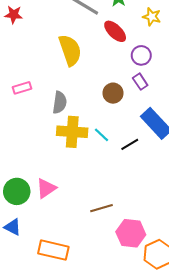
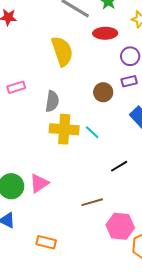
red ellipse: (115, 31) -> (105, 33), turned -45
purple rectangle: (140, 82) -> (129, 81), turned -70
black line: (130, 144) -> (119, 166), moved
orange rectangle: (53, 250) -> (46, 242), size x0.7

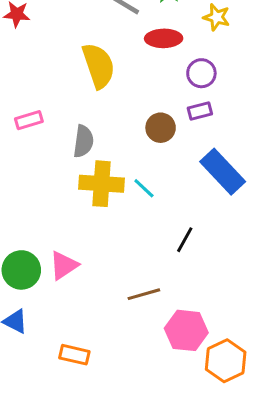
black line: (119, 166) -> (185, 240), turned -30

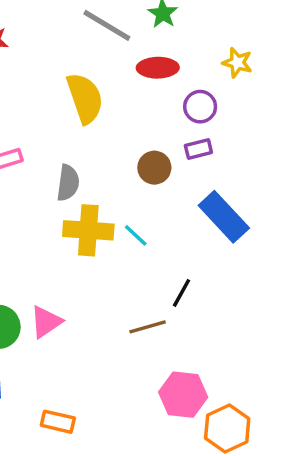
yellow star: (217, 17) -> (237, 63), moved
brown line: (144, 294) -> (148, 327), moved

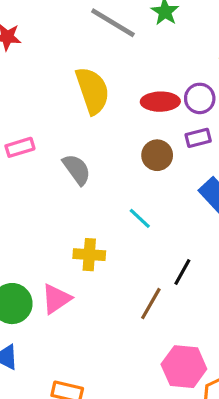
red ellipse: (158, 68) -> (160, 102), moved
gray semicircle: (68, 183) -> (77, 169), turned -44
yellow cross: (88, 230) -> (89, 255), moved, size x0.7
brown line: (148, 327) -> (151, 304), turned -44

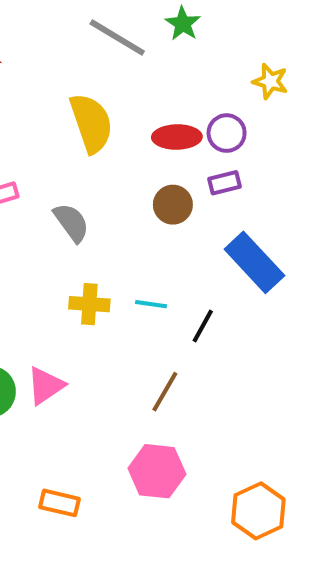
cyan line: (140, 218) -> (151, 304), moved, turned -35
yellow cross: (89, 255) -> (89, 304), moved
black line: (182, 272) -> (203, 326), moved
pink hexagon: (184, 367) -> (157, 471), moved

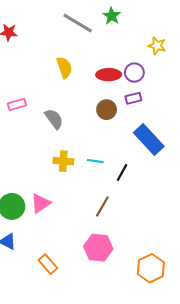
yellow semicircle: (91, 123) -> (64, 67), size x0.7
orange rectangle: (59, 503) -> (48, 264), turned 36

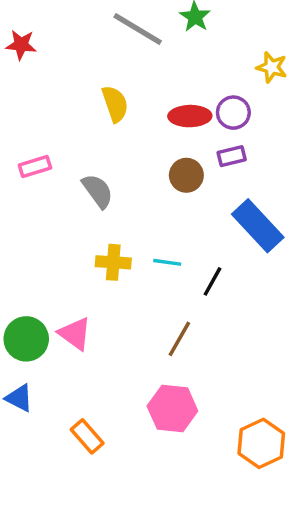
pink triangle: (41, 203) -> (75, 334), turned -50

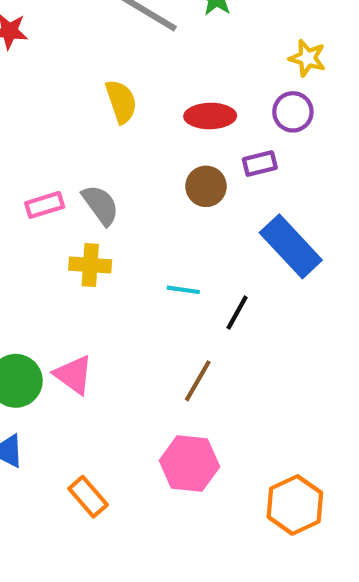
purple circle: (233, 113) -> (293, 112), moved
pink rectangle: (35, 167) -> (45, 205), moved
yellow cross: (113, 262) -> (90, 265), moved

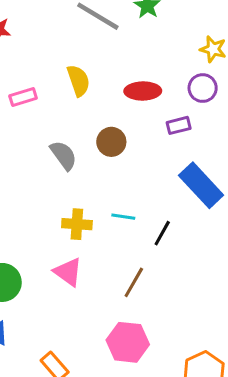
brown circle: (206, 186) -> (111, 142), moved
pink rectangle: (45, 205) -> (23, 97), moved
yellow cross: (90, 265) -> (77, 224), moved
pink triangle: (74, 375) -> (68, 272), moved

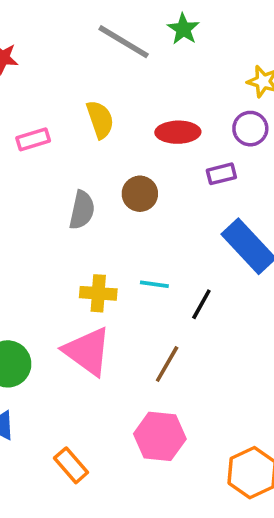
gray semicircle: (63, 155) -> (82, 210), turned 48
pink triangle: (68, 272) -> (87, 351), size x1.4

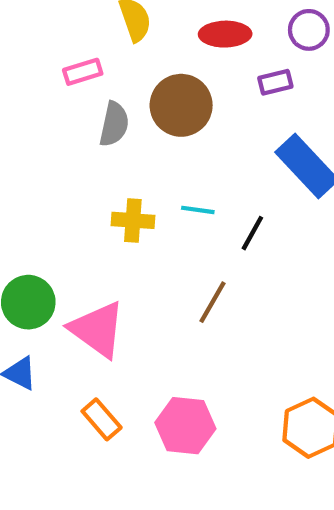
pink rectangle: (33, 139) -> (83, 72), moved
brown circle: (140, 194) -> (181, 105), size x1.5
pink triangle: (87, 351) -> (97, 329), moved
pink hexagon: (160, 436) -> (185, 426), moved

